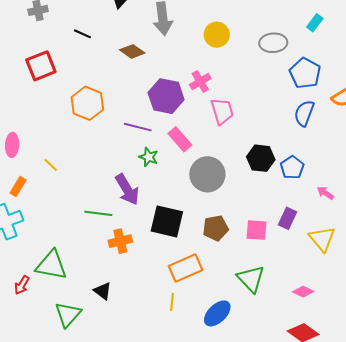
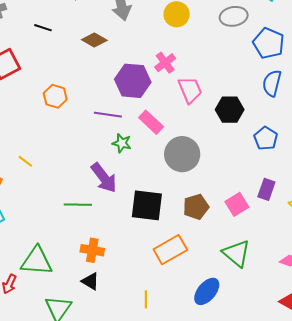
orange hexagon: (87, 103) -> (55, 96), size x0.7
black hexagon: (261, 158) -> (230, 110), moved
pink square: (256, 230) -> (237, 204), turned -30
orange cross: (120, 241) -> (92, 250), moved, turned 30
yellow line: (172, 302) -> (146, 299), moved

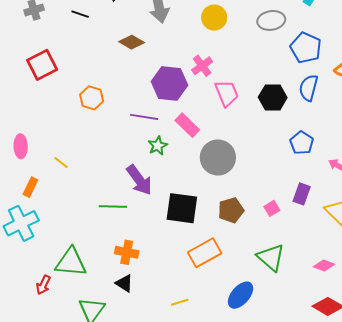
black line: (43, 28) -> (80, 14), moved
black hexagon: (230, 110) -> (273, 97), moved
green star: (122, 143) -> (158, 146), turned 30
pink square: (237, 204) -> (272, 208), size x0.7
yellow line: (146, 299) -> (180, 302), turned 72

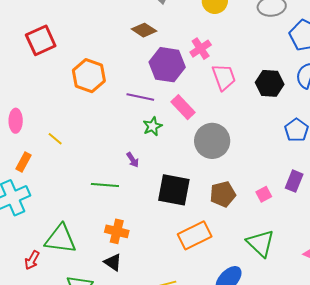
brown diamond: (132, 42) -> (144, 30), moved
orange hexagon: (92, 98) -> (89, 76), size x1.4
purple arrow: (139, 180) -> (133, 160), size x0.5

